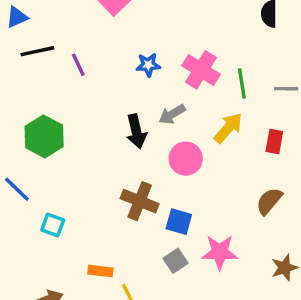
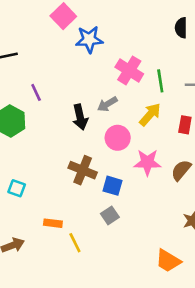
purple line: (78, 65) -> (36, 92), moved
blue star: (148, 65) -> (89, 39), moved, size x1.5
pink star: (220, 252) -> (147, 162), moved

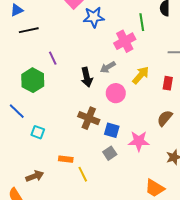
pink cross: (129, 70) -> (125, 41), turned 30
green line: (160, 81) -> (142, 22), moved
pink star: (147, 162) -> (139, 141), moved

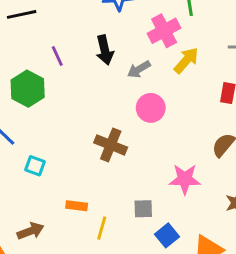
yellow arrow: (141, 75) -> (186, 60), moved
black arrow: (87, 77) -> (105, 50), moved
blue square: (112, 130) -> (167, 235), moved, turned 35
gray square: (110, 153) -> (143, 209), moved, turned 32
yellow line: (83, 174) -> (102, 228), turned 42

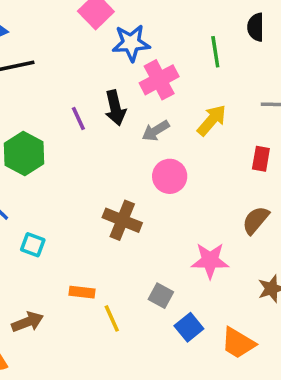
pink cross: (164, 31) -> (159, 80), moved
purple line: (57, 56) -> (78, 118), moved
gray square: (143, 209) -> (161, 296), turned 30
yellow line: (102, 228) -> (112, 318), turned -40

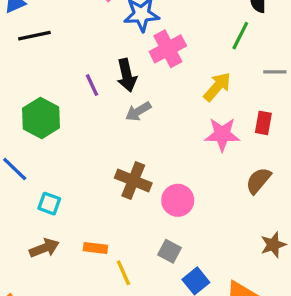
green line: (215, 52) -> (240, 36), moved, turned 36
gray arrow: (156, 131) -> (138, 111), moved
pink circle: (170, 176) -> (178, 200), moved
pink star: (210, 261) -> (222, 134), moved
brown arrow: (28, 322) -> (44, 248), moved

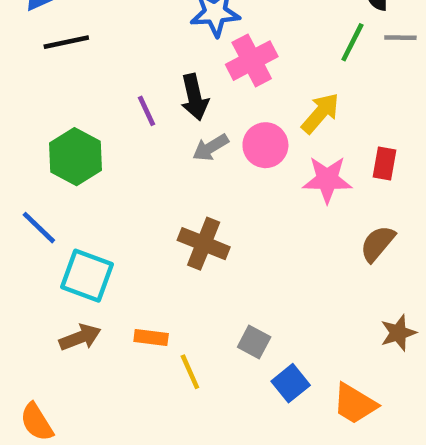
gray line: (275, 72) -> (400, 38), moved
pink circle: (178, 200) -> (265, 145), moved
cyan square: (49, 204) -> (87, 276), size x1.6

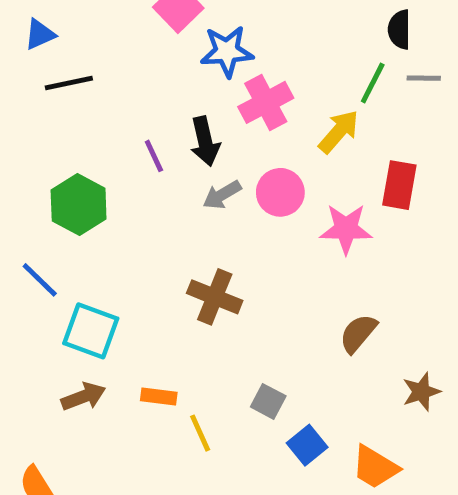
yellow arrow: (320, 113) -> (339, 132), moved
red rectangle: (384, 164) -> (399, 185), moved, size x1.4
brown semicircle: (378, 244) -> (358, 333), moved

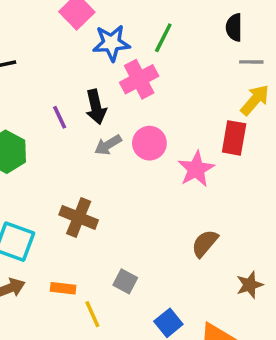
green line: (373, 83) -> (163, 38), moved
yellow arrow: (339, 132) -> (255, 100), moved
pink star: (346, 229) -> (196, 169), turned -30
brown cross: (215, 297) -> (79, 217), moved
gray square: (268, 401) -> (125, 281), moved

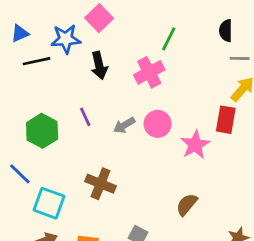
blue star: (111, 43) -> (66, 39), moved
black arrow: (96, 107) -> (99, 65), moved
purple line: (60, 117) -> (85, 117), moved
brown semicircle: (205, 243) -> (187, 205), moved

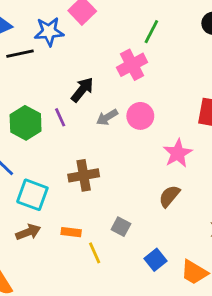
black arrow: (99, 65) -> (82, 90), moved, turned -128
purple line: (85, 117) -> (60, 117), moved
pink star: (195, 145) -> (178, 153), moved
brown cross: (101, 184) -> (84, 175), turned -32

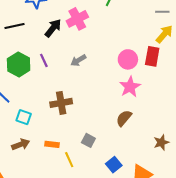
black line: (20, 54) -> (15, 26), moved
pink cross: (132, 65) -> (77, 19), moved
black arrow: (82, 90) -> (53, 28), moved
pink circle: (140, 116) -> (128, 59), moved
cyan square: (32, 195) -> (24, 117), size x0.7

